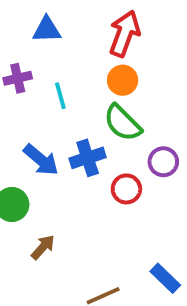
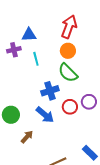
blue triangle: (47, 30) -> (29, 35), moved
blue arrow: (41, 160) -> (45, 115), moved
purple circle: (163, 162) -> (89, 102), moved

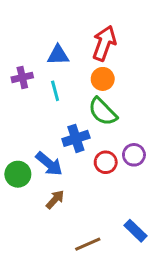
blue triangle: (29, 35) -> (58, 55), moved
blue arrow: (45, 115) -> (49, 164), moved
brown arrow: (27, 137) -> (55, 199), moved

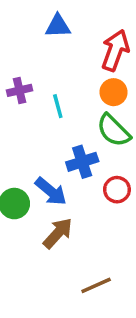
blue triangle: (58, 55) -> (58, 26), moved
brown arrow: (55, 199) -> (58, 233), size x1.4

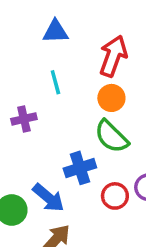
purple cross: (20, 90) -> (24, 119), moved
cyan line: (58, 106) -> (55, 82), moved

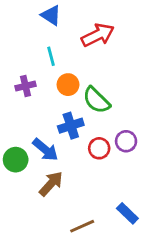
blue triangle: (55, 31) -> (51, 15), turned 35
red arrow: (113, 56) -> (98, 35), turned 44
orange circle: (111, 98) -> (68, 85), moved

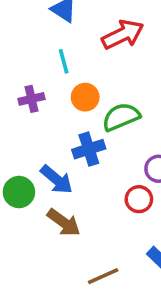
green semicircle: (96, 100) -> (121, 117), turned 112
red circle: (99, 148) -> (139, 199), moved
brown arrow: (51, 184) -> (64, 222), turned 84

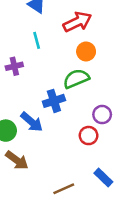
orange circle: (85, 97) -> (86, 51), moved
brown arrow: (64, 222) -> (17, 160), moved

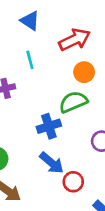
blue arrow: (32, 122) -> (52, 163), moved
red circle: (89, 136) -> (73, 182), moved

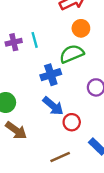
cyan line: (30, 60) -> (35, 40), moved

